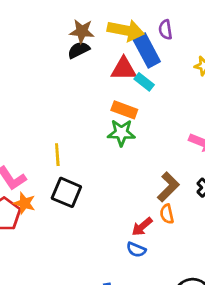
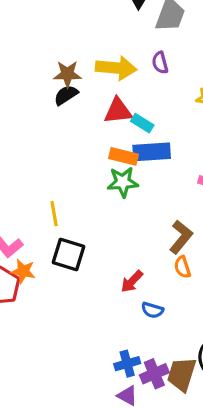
blue rectangle: (147, 51) -> (152, 152), moved, turned -60
red arrow: (142, 227) -> (132, 281), moved

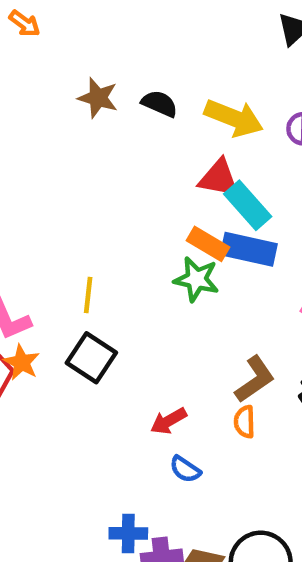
brown star: (67, 74) -> (98, 98), moved
black semicircle: (66, 95) -> (159, 104), moved, turned 40
cyan rectangle: (142, 123) -> (248, 205), size x1.5

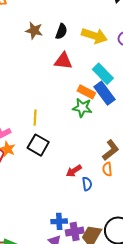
black semicircle: (159, 104) -> (61, 31), turned 91
red triangle: (219, 178) -> (63, 61), moved
blue rectangle: (249, 249) -> (105, 93), turned 45
blue semicircle: (185, 469) -> (87, 184), moved, turned -128

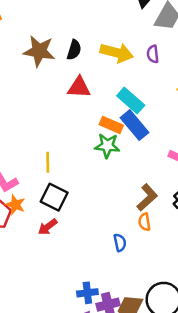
brown star: (34, 31) -> (39, 51), size x1.4
red arrow: (74, 171) -> (48, 227), moved

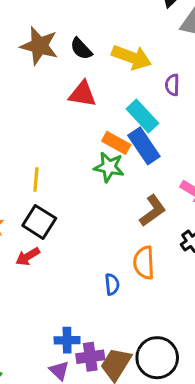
black semicircle: (74, 50) -> (81, 49), turned 114
purple semicircle: (153, 54) -> (172, 85), moved
brown L-shape: (147, 197) -> (153, 211), moved
orange semicircle: (144, 222) -> (144, 263), size x1.5

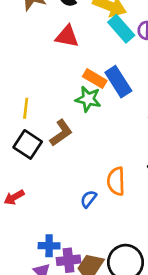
cyan rectangle: (142, 116) -> (121, 29), moved
brown L-shape: (153, 211) -> (61, 133), moved
red arrow: (28, 257) -> (14, 197), moved
blue semicircle: (112, 284) -> (88, 199), turned -138

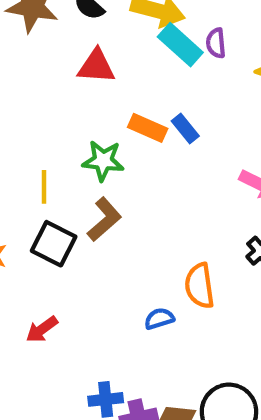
blue rectangle: (118, 82) -> (185, 128), size x0.6
green star: (88, 99) -> (103, 161), moved
blue semicircle: (88, 199) -> (159, 319), turned 42

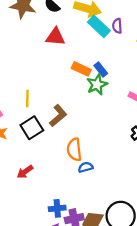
green star: (103, 161) -> (97, 85), moved, turned -30
black square: (54, 244) -> (32, 128), turned 30
orange semicircle: (200, 286) -> (74, 150), moved

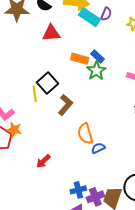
purple semicircle: (117, 26) -> (106, 14), turned -144
black square: (32, 128) -> (47, 83), moved

